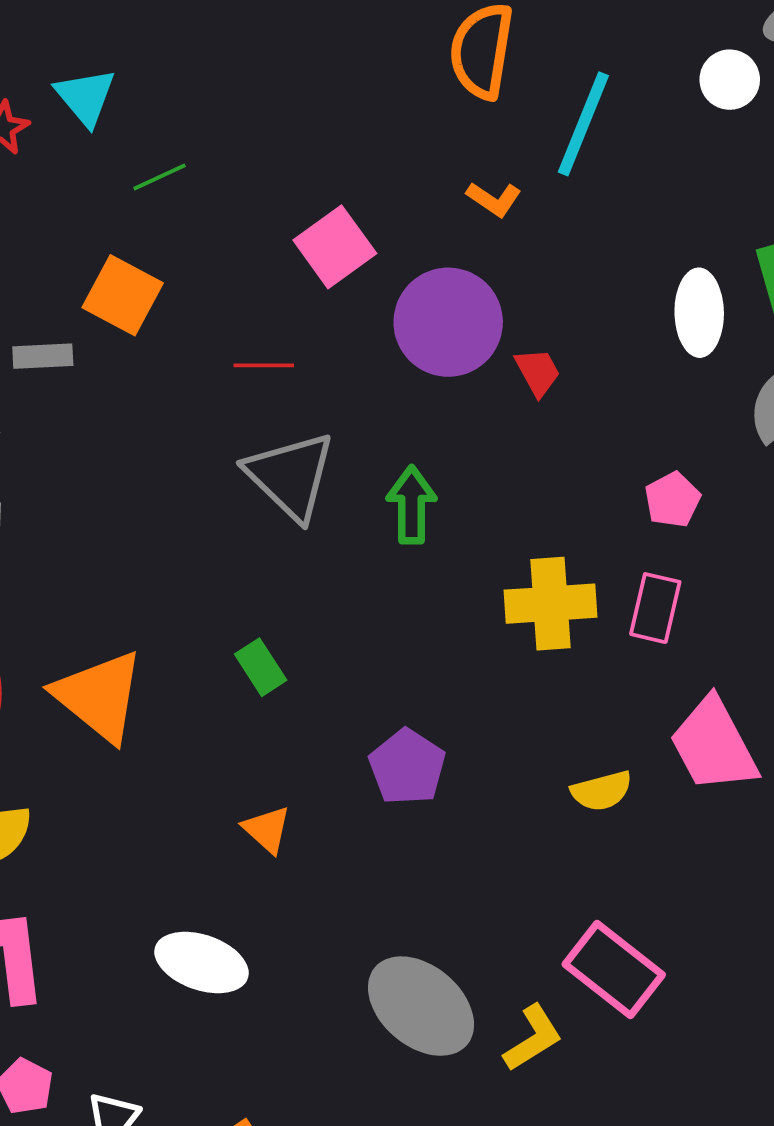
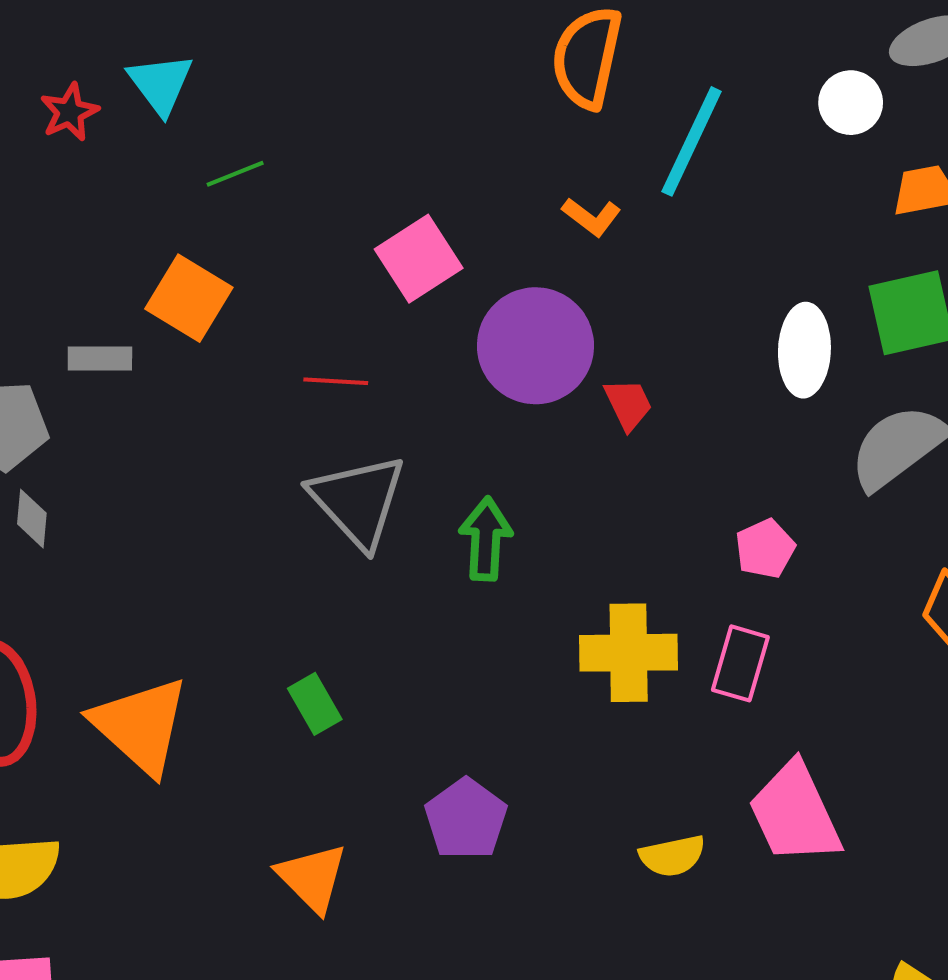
orange triangle: (267, 829) -> (312, 878), size x1.4

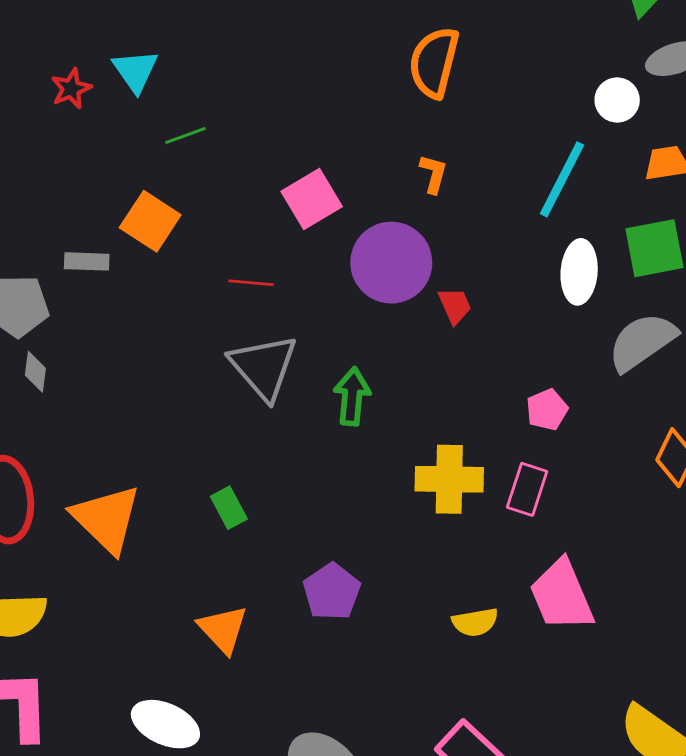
cyan line: (692, 141) -> (562, 179), moved
orange L-shape: (592, 217) -> (433, 174), turned -114

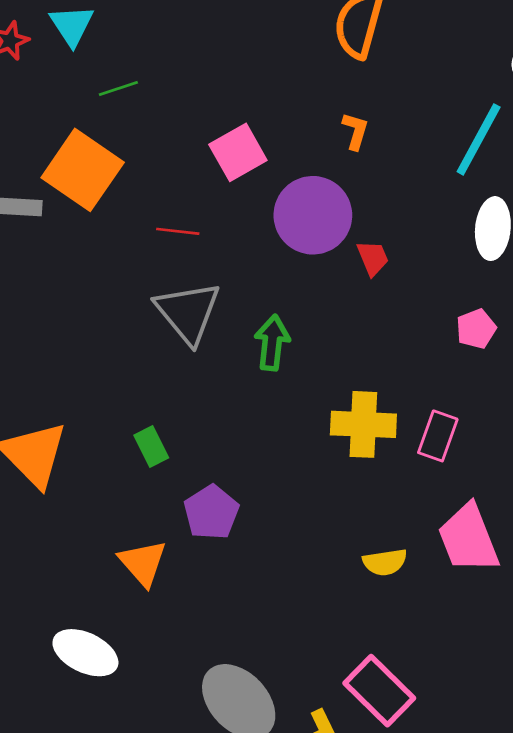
orange square: (150, 221) -> (83, 170), size x1.4
pink pentagon: (547, 410) -> (476, 329), moved
purple pentagon: (332, 592) -> (211, 512), moved

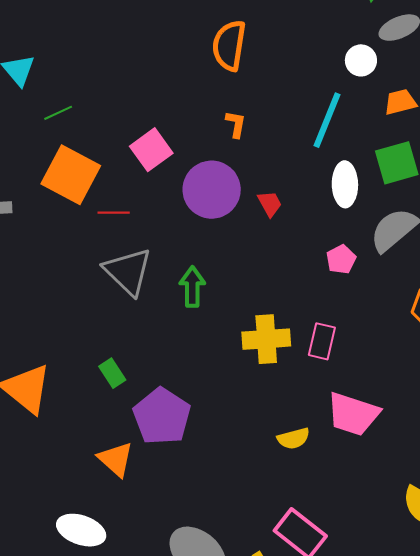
orange square: (83, 170) -> (71, 175), moved
red trapezoid: (373, 258) -> (270, 204), moved
purple pentagon: (211, 512) -> (162, 416), size x1.4
pink trapezoid: (469, 538) -> (353, 414), turned -44

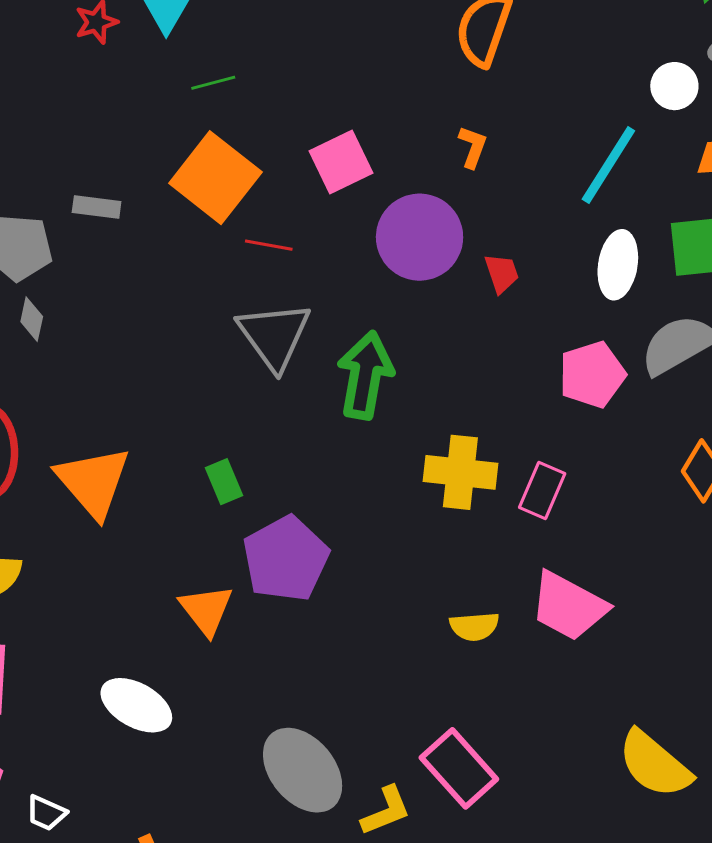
pink pentagon: (341, 259) -> (592, 375), size x1.5
green arrow: (192, 287) -> (365, 375), size x1.4

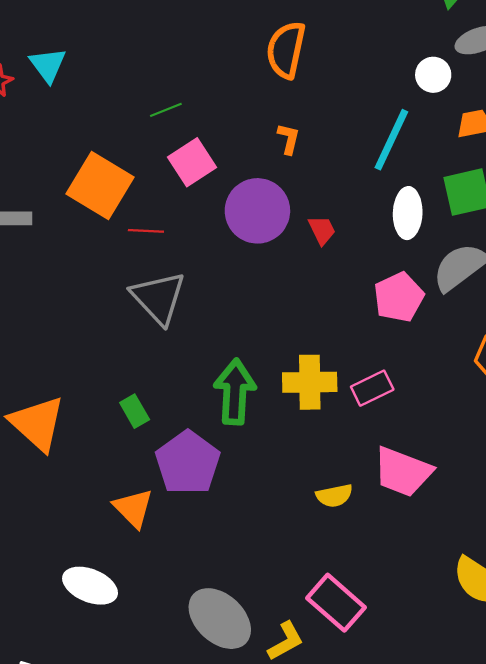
green line: (213, 83) -> (166, 110), moved
green arrow: (365, 375) -> (235, 392), moved
pink rectangle: (542, 490) -> (372, 388), turned 48

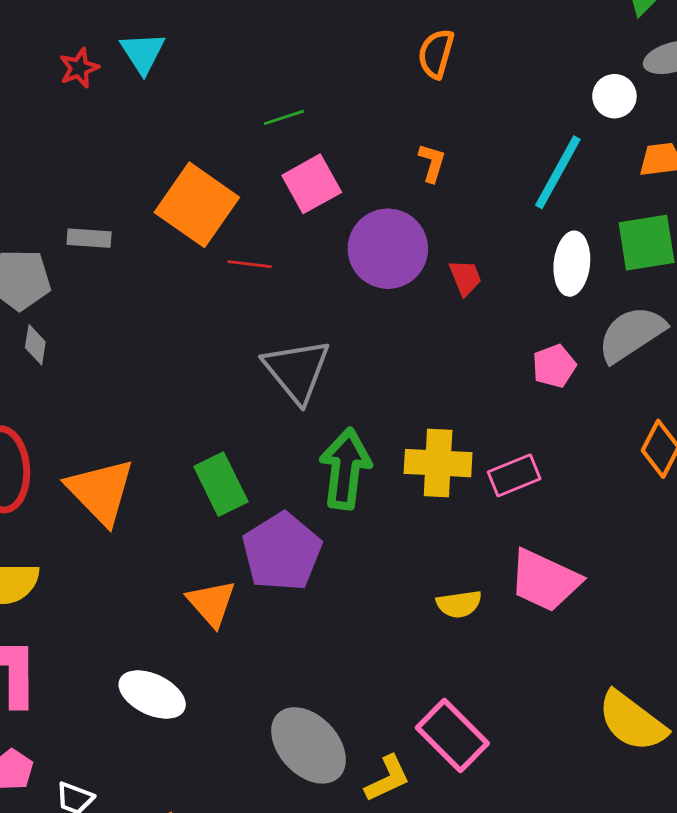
orange semicircle: (286, 50) -> (436, 54), size x0.7
pink pentagon: (399, 297) -> (554, 366), size x0.7
gray triangle: (158, 298) -> (297, 371), moved
green rectangle: (135, 411) -> (221, 484), size x1.5

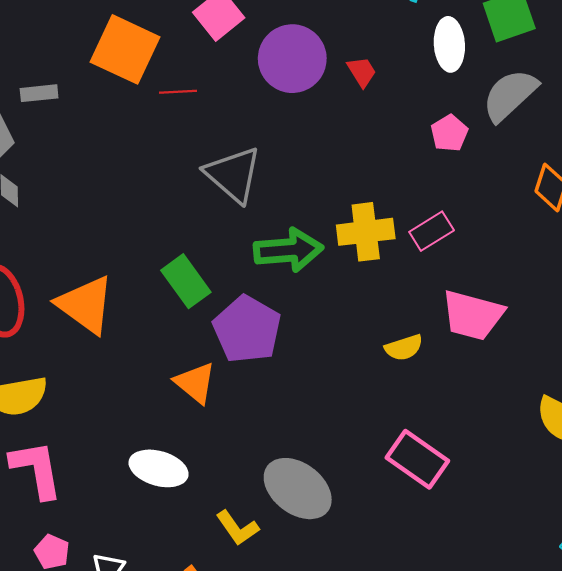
green arrow: (345, 469) -> (288, 250), turned 88
yellow L-shape: (387, 778) -> (237, 528), moved, turned 90

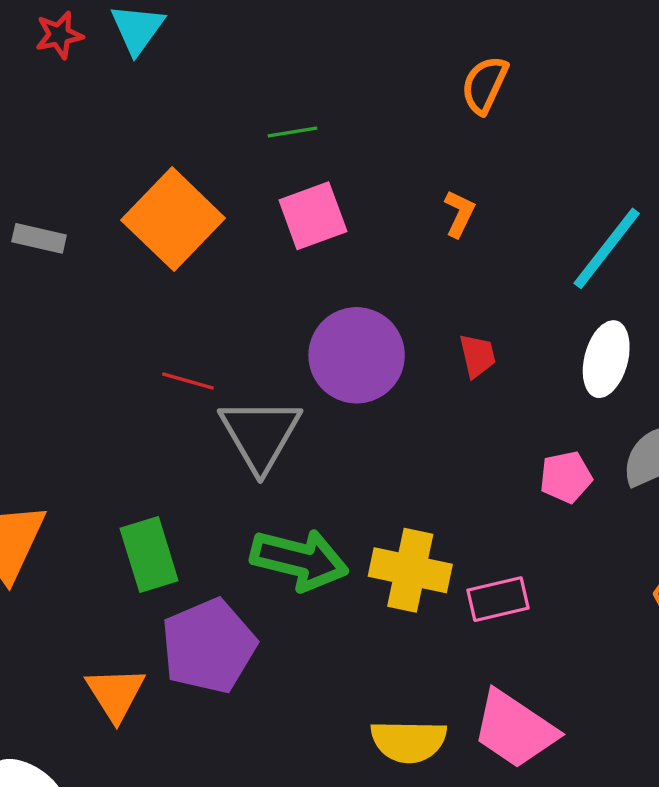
purple circle: (292, 59) -> (357, 355), moved
red line: (178, 92) -> (188, 381), moved
yellow semicircle: (404, 348) -> (409, 741), size x1.4

